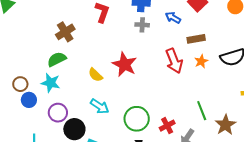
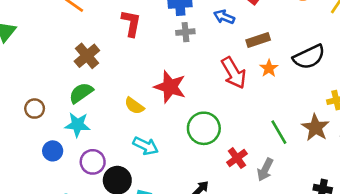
brown circle: (20, 84) -> (35, 109), moved
green circle: (137, 119) -> (204, 128), moved
brown star: (225, 125) -> (315, 127), moved

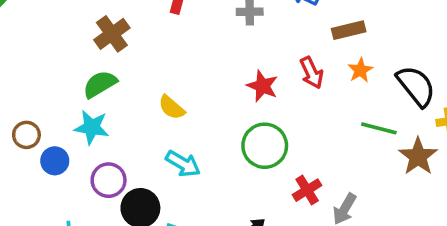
black semicircle: (309, 57) -> (416, 86), moved, turned -108
red arrow: (234, 73) -> (312, 73), size x0.7
red star: (170, 87) -> (262, 86), moved, size x0.7
brown circle: (35, 109) -> (26, 135), moved
green line: (279, 132) -> (379, 128), moved, turned -50

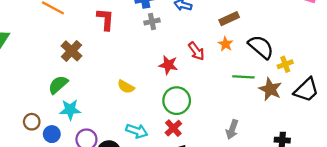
brown rectangle: (349, 30) -> (229, 19), moved
green semicircle: (100, 84) -> (58, 85), moved
yellow semicircle: (172, 107) -> (126, 87), moved
cyan arrow: (183, 164) -> (137, 131), moved
red cross: (307, 190) -> (173, 128), moved

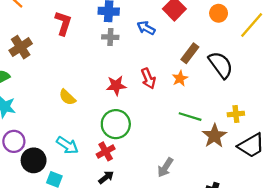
brown rectangle: (229, 19) -> (190, 53), turned -42
black semicircle: (261, 47) -> (221, 65), moved
red star: (168, 65) -> (116, 86), turned -30

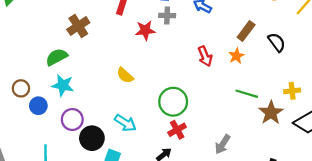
black semicircle: (221, 65) -> (277, 42), size x0.7
red star: (116, 86) -> (145, 30), moved
red cross: (106, 151) -> (177, 130), moved

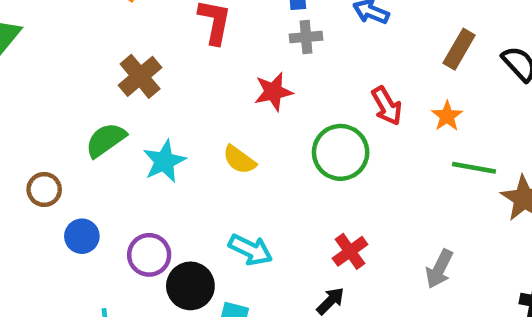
red star: (145, 30) -> (273, 92), moved
orange star: (236, 56) -> (447, 116), moved
cyan star: (63, 85) -> (164, 161), moved, turned -30
brown circle: (21, 88) -> (44, 189), moved
green circle: (173, 102) -> (341, 152), moved

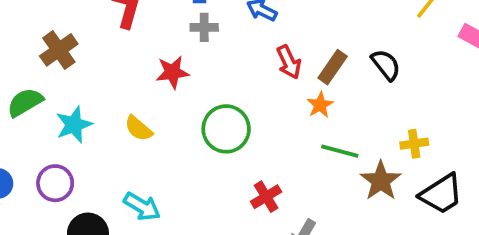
brown rectangle: (459, 49) -> (333, 67), moved
red arrow: (387, 106) -> (289, 62), moved
red cross: (350, 251) -> (266, 197), moved
purple circle: (149, 255) -> (55, 183), moved

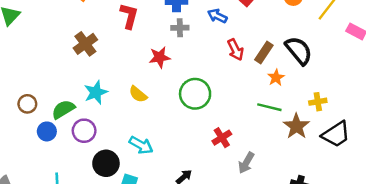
black semicircle: (386, 65) -> (299, 51), size x1.4
green semicircle: (25, 102) -> (63, 109), moved
orange star: (320, 105) -> (276, 78), moved

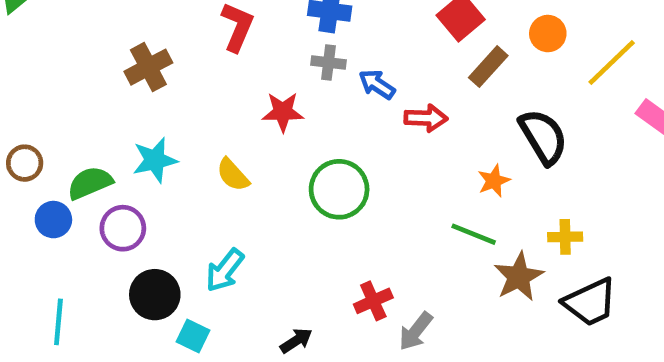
blue arrow: (217, 16) -> (377, 84), moved
red arrow: (235, 50) -> (426, 118), turned -70
brown rectangle: (264, 53) -> (488, 67), moved
red cross: (222, 138) -> (373, 301), moved
cyan arrow: (141, 145) -> (225, 270), turned 90

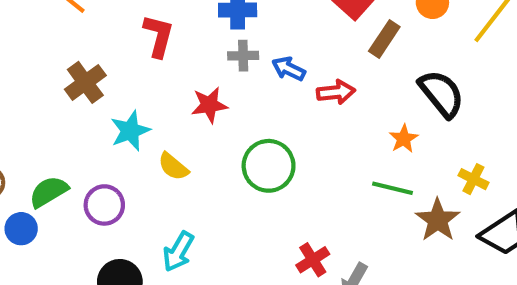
cyan star: (155, 160) -> (130, 131), moved
purple circle: (123, 228) -> (104, 205), moved
yellow cross: (565, 237) -> (473, 179), turned 36

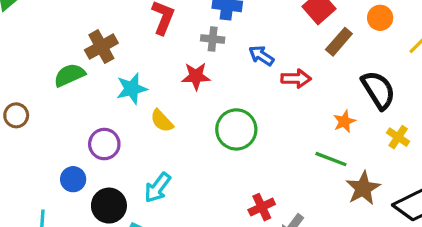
gray cross: (243, 56) -> (213, 39), moved
yellow cross: (473, 179) -> (398, 137), moved
green semicircle: (49, 192) -> (69, 75), moved
blue circle: (21, 229) -> (73, 179), moved

